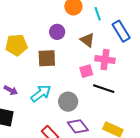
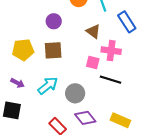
purple circle: (57, 32) -> (54, 21), moved
yellow pentagon: (16, 45) -> (23, 50), moved
pink square: (86, 71) -> (93, 62), turned 32

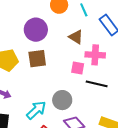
purple circle: (54, 21) -> (36, 30), size x1.5
cyan arrow: (48, 86) -> (36, 110), moved

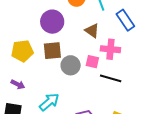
gray circle: (62, 100) -> (71, 65), moved

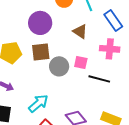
pink cross: (110, 49) -> (110, 49), moved

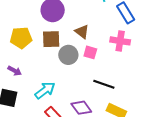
brown triangle: (80, 31) -> (82, 32), moved
black line: (99, 79) -> (104, 84), moved

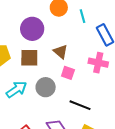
gray circle: (68, 55) -> (46, 87), moved
cyan arrow: (45, 90) -> (16, 89), moved

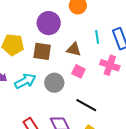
cyan line: (83, 16) -> (97, 37), moved
brown triangle: (61, 52) -> (74, 49), turned -35

